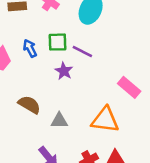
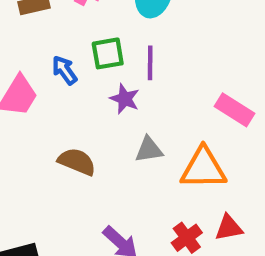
purple line: (82, 51) -> (150, 63), turned 72
gray triangle: (59, 121) -> (149, 150), moved

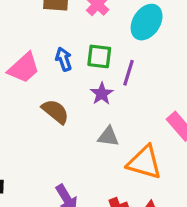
brown semicircle: (77, 162) -> (55, 111), moved

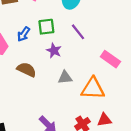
blue arrow: (64, 59) -> (24, 34), turned -112
purple line: (128, 73) -> (78, 32), moved, turned -42

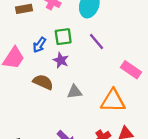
purple star: (54, 51) -> (61, 60), moved
gray triangle: (65, 77) -> (75, 92), moved

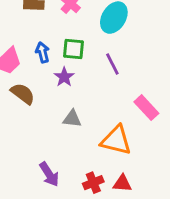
blue arrow: (39, 45) -> (42, 52), turned 119
brown semicircle: (43, 82) -> (23, 94), moved

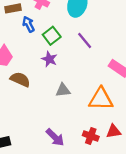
green square: (73, 49) -> (52, 36), turned -30
blue arrow: (42, 52) -> (28, 24), moved
red cross: (93, 183) -> (91, 136), turned -35

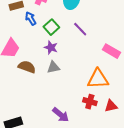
gray triangle: (63, 90) -> (53, 67), moved
red cross: (91, 136) -> (90, 102), moved

